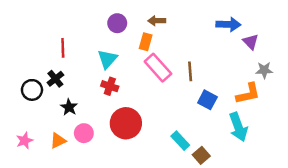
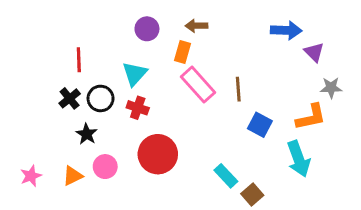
black circle: (32, 90) -> (101, 98), moved

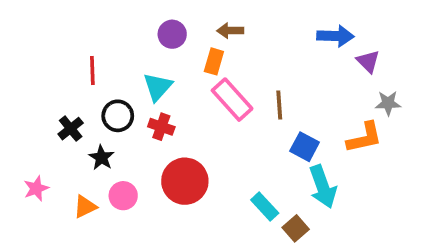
black cross: (70, 98) -> (71, 129), moved
cyan arrow: (299, 159) -> (323, 187), moved
pink star: (31, 176) -> (36, 188), moved

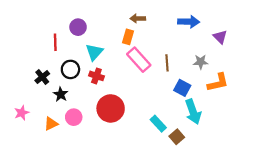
purple circle: (172, 34) -> (78, 27), moved
blue arrow: (335, 36) -> (189, 22), moved
gray star: (388, 103) -> (201, 62), moved

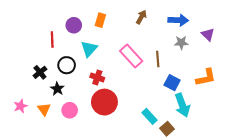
brown arrow: (138, 18) -> (141, 17), moved, turned 120
orange rectangle: (128, 37) -> (100, 20), moved
gray star: (201, 62) -> (181, 43), moved
red cross: (96, 76) -> (97, 77), moved
orange triangle: (51, 124) -> (44, 109), moved, turned -40

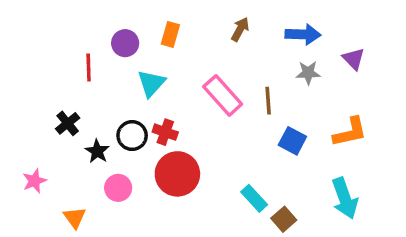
black circle: (67, 65) -> (132, 136), moved
cyan arrow: (182, 105) -> (345, 198), moved
orange triangle: (44, 109) -> (75, 217), moved

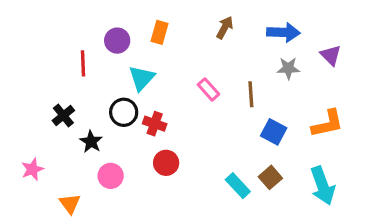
pink rectangle: (223, 95) -> (208, 89), size x0.6
black circle: (132, 136) -> (124, 112), moved
red circle: (177, 174) -> (166, 163), size x0.6
brown square: (284, 219) -> (270, 177), moved

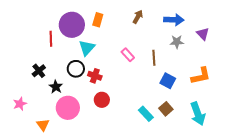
purple circle: (117, 41) -> (72, 25), size x1.6
pink circle: (111, 176) -> (68, 108), size x1.5

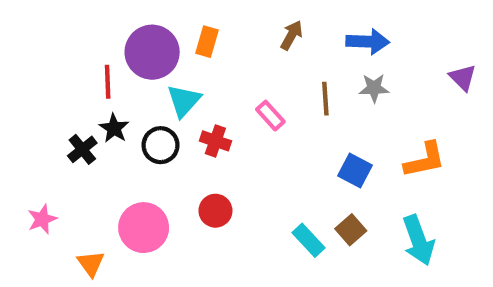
purple triangle: (203, 34) -> (463, 78), moved
brown line: (154, 58) -> (325, 99), moved
red cross: (95, 76) -> (215, 141), moved
black star: (56, 87) -> (114, 128), moved

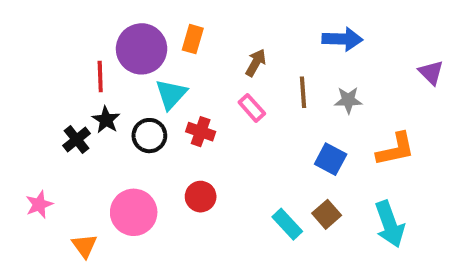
brown arrow: (292, 35) -> (256, 63), moved
gray star: (374, 88) -> (348, 100), moved

